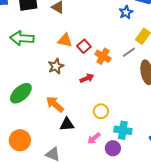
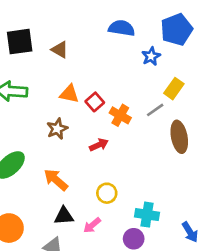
yellow circle: (101, 111) -> (107, 193), moved
black triangle: (67, 124) -> (64, 216), moved
pink arrow: (94, 138) -> (92, 225), moved

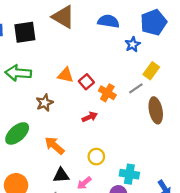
brown triangle: (60, 50) -> (63, 17), moved, size x1.6
brown star: (57, 129) -> (45, 103), moved

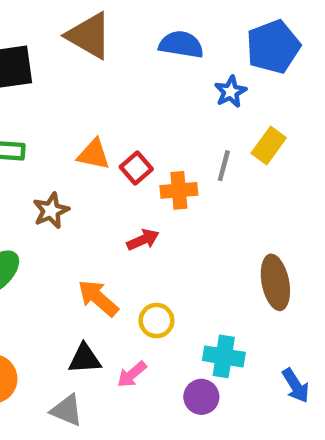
gray line: (136, 88) -> (224, 166), moved, turned -40
orange cross: (107, 93) -> (179, 190), turned -35
brown ellipse: (156, 110) -> (275, 282), moved
orange arrow: (55, 146) -> (98, 298), moved

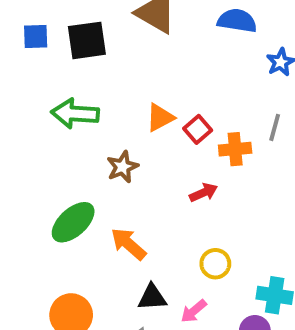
orange triangle: (94, 154) -> (160, 118), turned -40
orange arrow: (98, 298) -> (128, 244), moved

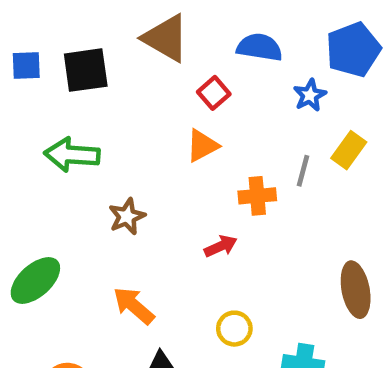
orange triangle: (160, 118) -> (202, 146), moved
red square: (198, 129) -> (214, 93), moved
green ellipse: (73, 222) -> (35, 280), moved

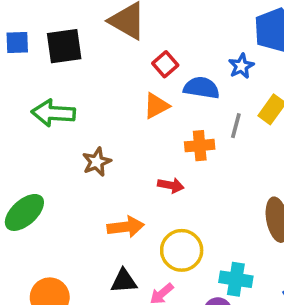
blue semicircle: (260, 47) -> (202, 88), moved
red arrow: (221, 246) -> (171, 185), turned 35
orange arrow: (134, 306) -> (126, 227), moved, turned 132
yellow circle: (234, 329) -> (182, 250), size x1.5

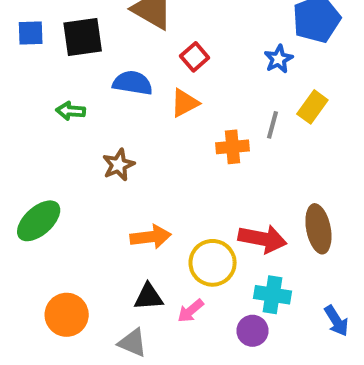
blue semicircle: (202, 88) -> (133, 83), moved
green arrow: (53, 113) -> (71, 111), size x0.6
red arrow: (171, 185) -> (262, 239), moved, size x1.6

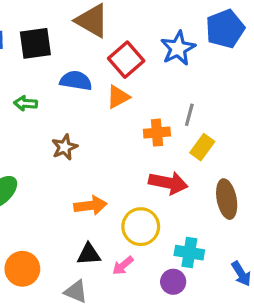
red square: (195, 57) -> (126, 60), size x1.5
blue star: (278, 59) -> (178, 48), moved, size x1.5
yellow rectangle: (312, 107) -> (202, 147), moved
red arrow: (262, 239) -> (168, 183), moved

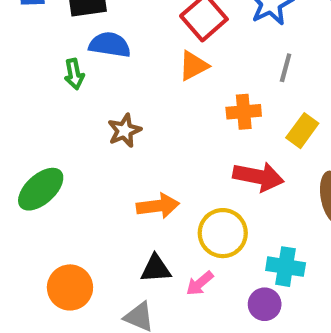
blue semicircle: (76, 81) -> (110, 45), moved
green arrow: (26, 103) -> (74, 74), turned -105
gray line: (189, 115) -> (286, 68), moved

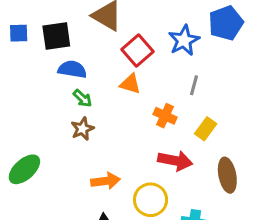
orange triangle: (193, 66) -> (130, 84), turned 45
green arrow: (74, 74) -> (82, 98), moved, turned -36
orange cross: (244, 112) -> (165, 116), turned 30

